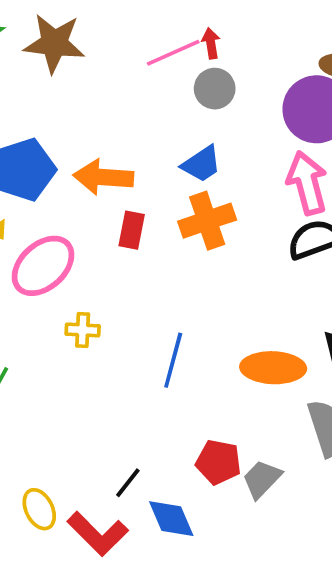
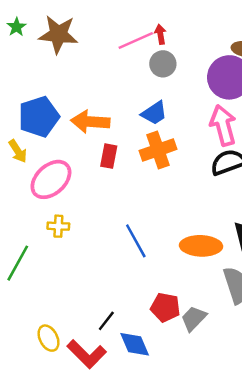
yellow cross: (83, 330) -> (58, 226), moved
blue line: (173, 360) -> (136, 241), turned -44

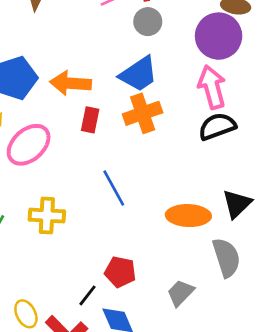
blue trapezoid: (154, 113) -> (139, 74), size x1.4
yellow cross: (58, 226) -> (47, 216), moved, size x1.5
blue line: (136, 241) -> (114, 188), moved
red pentagon: (165, 307) -> (120, 272), moved

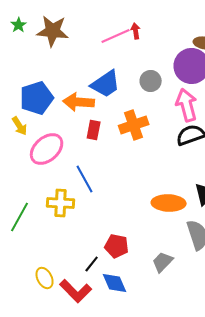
gray circle: (148, 22) -> (151, 81), moved
blue trapezoid: (139, 74) -> (106, 84), moved
blue line: (114, 188) -> (85, 179), moved

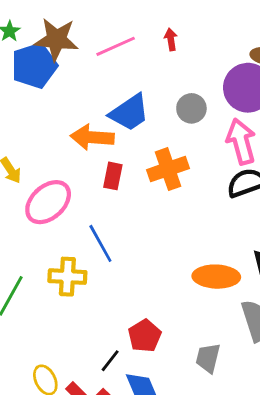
pink line: (116, 36) -> (116, 46), moved
blue pentagon: (37, 98) -> (34, 66), moved
red pentagon: (117, 246) -> (145, 336), turned 30
gray trapezoid: (163, 262) -> (208, 358), turned -30

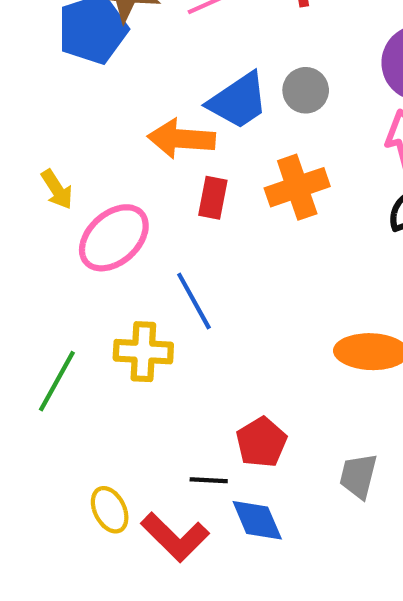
gray circle: (191, 108) -> (306, 90), moved
black line: (110, 361) -> (209, 480), turned 55

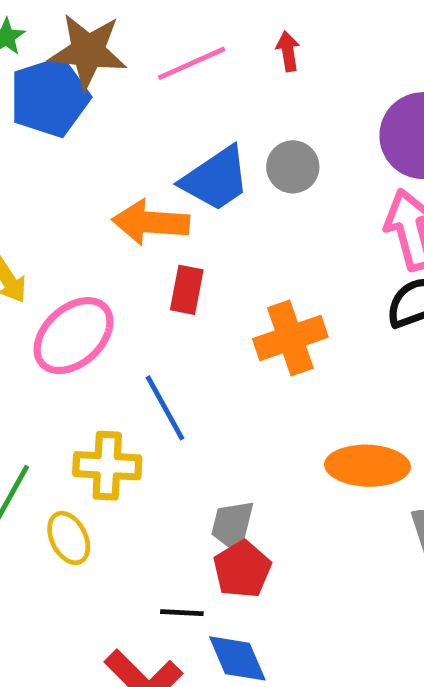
orange cross: (297, 187) -> (290, 338), moved
gray trapezoid: (358, 476) -> (233, 526), moved
yellow ellipse: (110, 510) -> (69, 538), moved

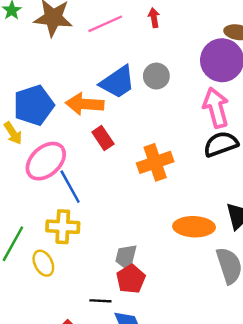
blue pentagon: (49, 97) -> (34, 105), moved
red rectangle: (187, 290) -> (103, 138), turned -45
blue line: (165, 408) -> (70, 187), moved

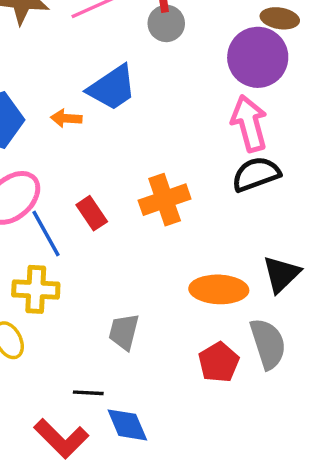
gray circle: (156, 76) -> (166, 23), moved
orange arrow: (85, 104) -> (66, 118), size x0.6
red rectangle: (103, 138) -> (92, 213), moved
red pentagon: (131, 279) -> (219, 362), moved

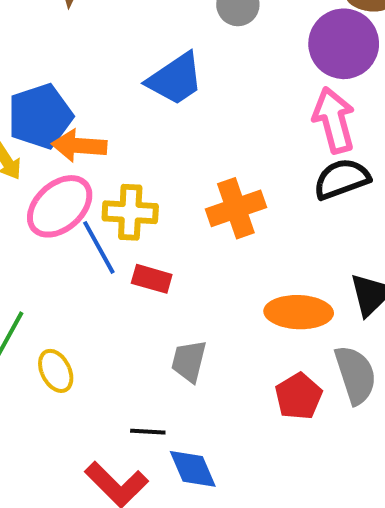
orange arrow: (66, 118) -> (79, 146), moved, size x1.5
red rectangle: (92, 213) -> (152, 279), moved, turned -40
yellow cross: (36, 289) -> (130, 212), moved

